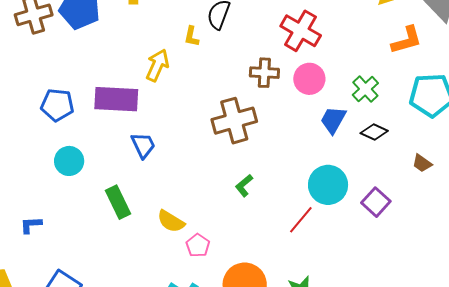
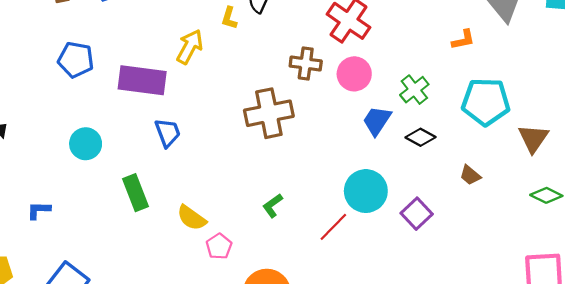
orange L-shape: (407, 40) -> (463, 40), size x0.7
blue pentagon: (57, 105) -> (76, 60), moved
green L-shape: (244, 186) -> (273, 206), moved

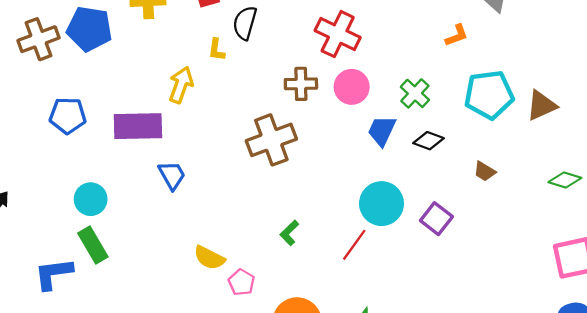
brown triangle: (533, 138) -> (541, 105), moved, turned 40
green rectangle: (135, 193) -> (93, 245), moved
blue L-shape: (39, 210) -> (53, 274), size x1.6

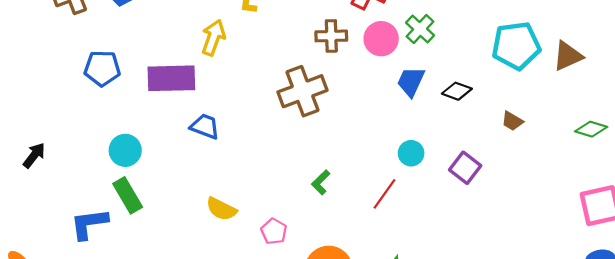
green cross: (415, 93) -> (420, 29), moved
blue trapezoid: (172, 175) -> (205, 126), turned -40
cyan circle: (382, 204) -> (411, 153), size x0.6
yellow semicircle: (209, 258) -> (221, 209), moved

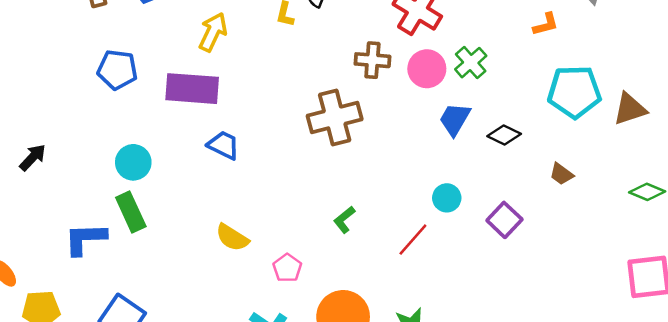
yellow arrow: (213, 38) -> (213, 32), moved

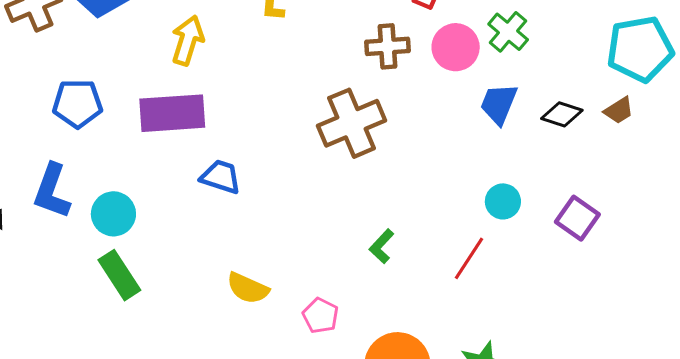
brown trapezoid: (561, 174) -> (619, 110), moved, turned -60
blue L-shape: (85, 239) -> (52, 191), moved, turned -60

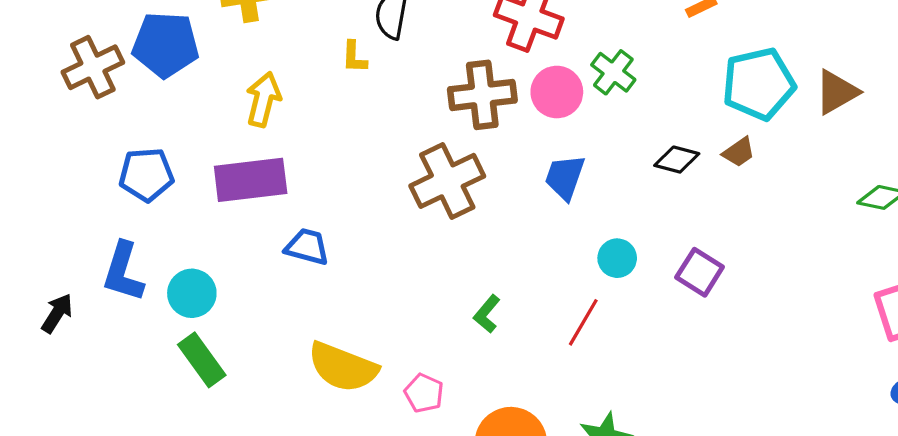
brown cross: (388, 46) -> (482, 95), size x1.4
blue trapezoid: (499, 104) -> (565, 177), moved
yellow semicircle: (248, 288) -> (343, 367), size x1.5

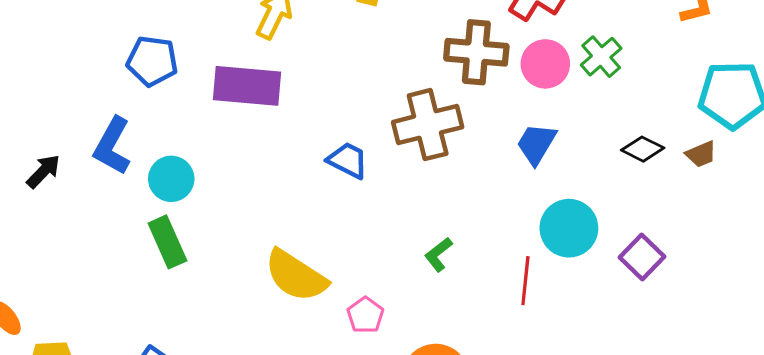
blue trapezoid: (307, 247) -> (348, 160), moved
cyan circle: (617, 258) -> (569, 228), size x1.6
red line: (583, 322) -> (525, 281), turned -36

